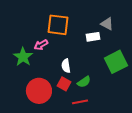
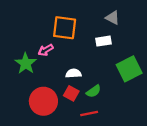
gray triangle: (107, 24) -> (112, 18), moved
white semicircle: (66, 66) -> (73, 73), turned 96

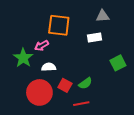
gray triangle: (112, 18) -> (103, 16), turned -32
green square: (129, 69) -> (118, 63), size x0.7
white semicircle: (73, 73) -> (49, 67), moved

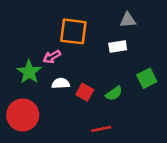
green semicircle: (85, 83) -> (114, 93), moved
red square: (65, 85) -> (85, 92), moved
red circle: (39, 92) -> (23, 115), moved

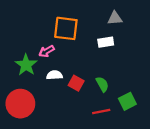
green square: (147, 78) -> (127, 101), moved
green semicircle: (114, 93) -> (102, 84), turned -84
red line: (101, 129) -> (101, 112), moved

